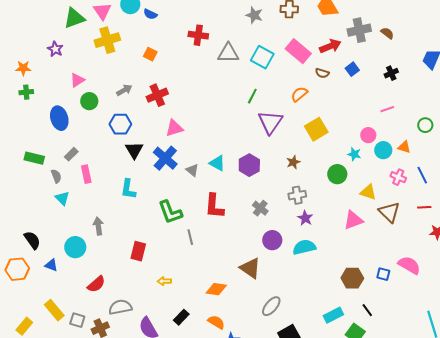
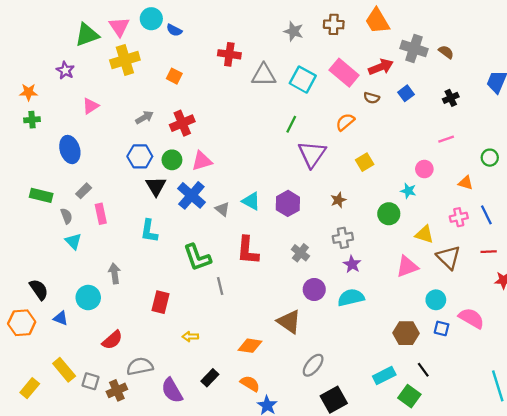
gray cross: (359, 30) -> (414, 49), turned 30
green circle: (89, 101) -> (172, 160), moved
yellow square: (316, 129) -> (365, 162), size x0.7
cyan circle: (383, 150) -> (436, 300), moved
pink cross: (398, 177) -> (459, 217), turned -35

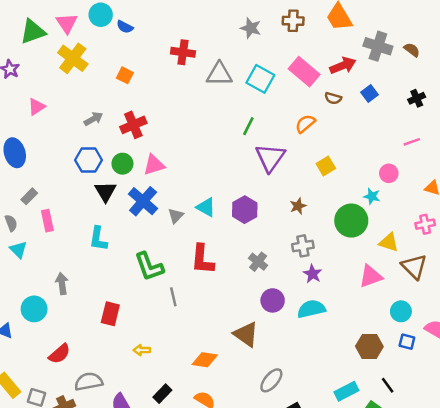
yellow cross: (125, 60) -> (73, 58), turned -36
gray triangle: (222, 209) -> (176, 216), turned 35
green circle: (389, 214) -> (351, 221), size x1.4

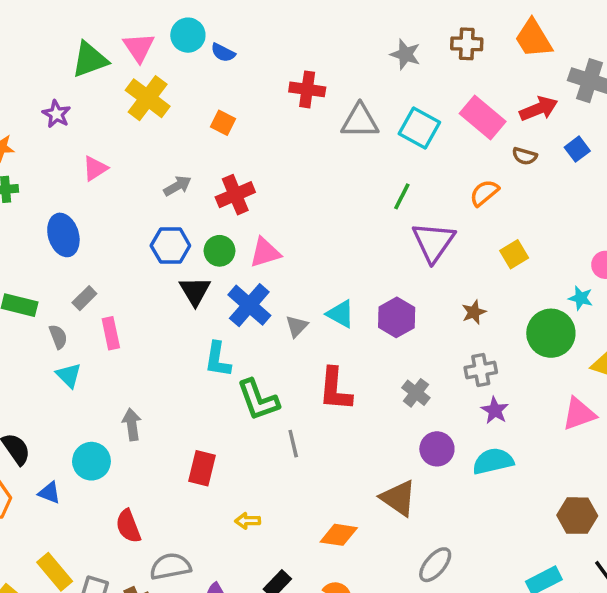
cyan L-shape: (98, 239) -> (218, 359), moved
red semicircle: (59, 354) -> (128, 526), turned 110

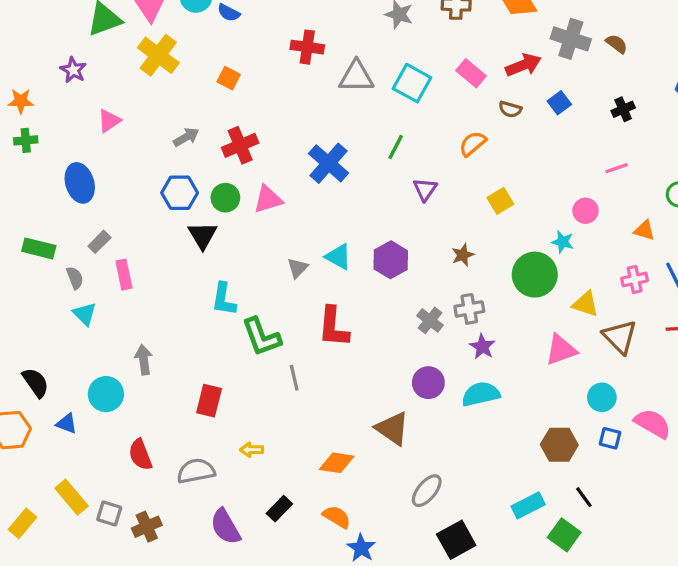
pink rectangle: (483, 117) -> (471, 73), size x0.7
purple triangle: (433, 242) -> (425, 189), size x0.6
blue cross: (249, 305) -> (329, 163), moved
gray cross: (416, 393) -> (430, 320), moved
gray semicircle: (170, 566) -> (196, 471), moved

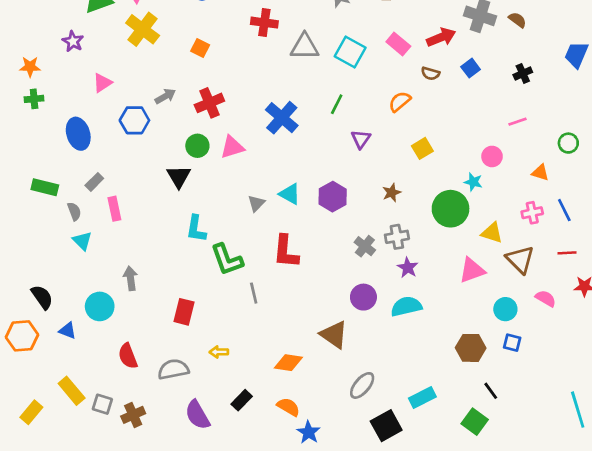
blue hexagon: (180, 193) -> (134, 120), moved
pink semicircle: (653, 424) -> (546, 298), moved, size x0.7
cyan rectangle: (528, 505) -> (422, 398), moved

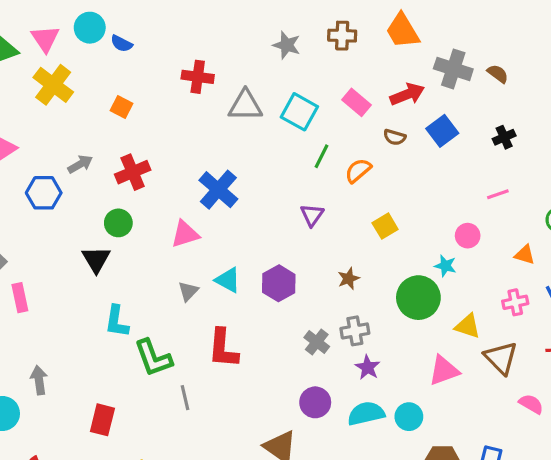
blue square: (471, 68) -> (442, 131), size x1.4
green line: (337, 104) -> (322, 156), moved
pink triangle: (232, 147) -> (185, 234), moved
cyan circle: (505, 309) -> (409, 417), moved

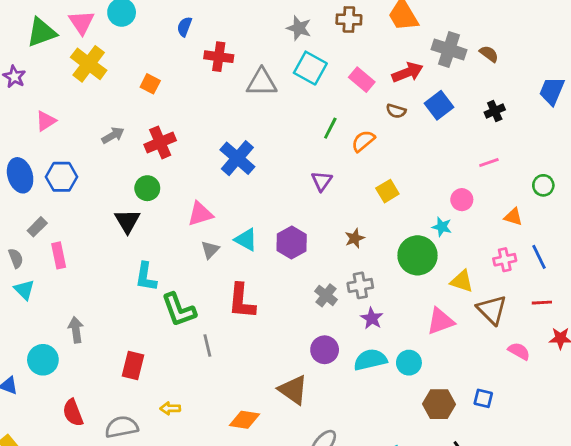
blue semicircle: (121, 44) -> (184, 27), moved, turned 84
cyan square: (299, 112) -> (310, 68), moved
blue hexagon: (44, 193) -> (62, 177), moved
pink triangle: (185, 234) -> (200, 214), moved

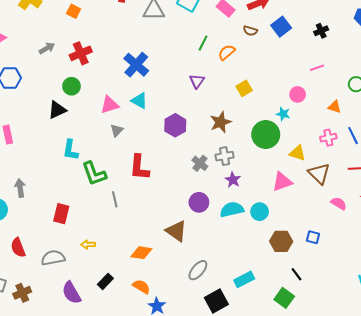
black triangle: (127, 221) -> (57, 110), turned 36
brown star: (355, 238) -> (220, 122), size x1.5
cyan triangle: (246, 240) -> (139, 101), moved

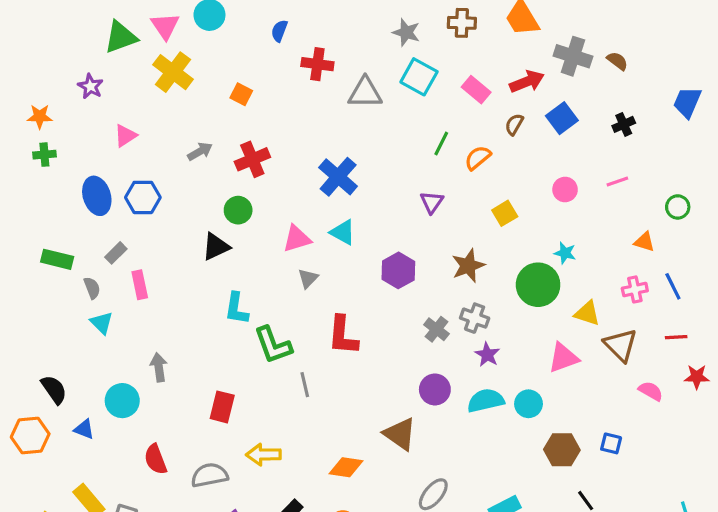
brown semicircle: (250, 31) -> (514, 124), turned 104
pink circle: (298, 94) -> (565, 190), moved
gray cross: (225, 156) -> (475, 318), turned 30
yellow arrow: (88, 244) -> (263, 455), size x1.5

